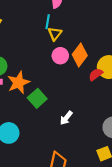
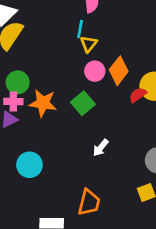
orange star: (19, 83) -> (43, 103), turned 30
green square: (37, 98) -> (83, 103), moved

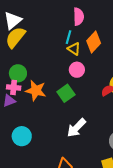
yellow triangle: (89, 44) -> (74, 49), turned -40
orange diamond: (119, 71) -> (94, 42), moved
white arrow: (101, 148) -> (76, 128), size x1.5

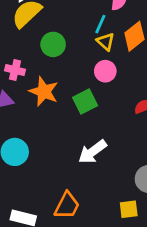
green circle: (18, 73) -> (53, 44), moved
pink cross: (14, 87) -> (15, 70), moved

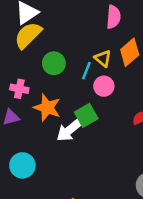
cyan line: (100, 24) -> (86, 71), moved
white arrow: (92, 152) -> (69, 130), moved

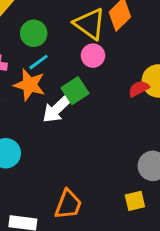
yellow triangle: (103, 58) -> (90, 24), size x1.6
cyan line: (86, 71) -> (38, 62), moved, turned 36

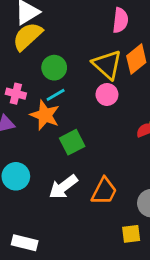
green square: (75, 91) -> (72, 142), moved
white arrow: (57, 109) -> (63, 187), moved
orange trapezoid: (68, 204) -> (104, 191), moved

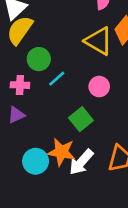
green circle: (54, 68) -> (39, 59), moved
pink circle: (107, 94) -> (99, 87), moved
orange star: (45, 115) -> (61, 152), moved

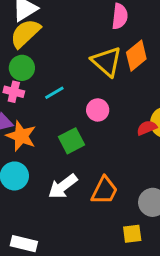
green circle: (39, 59) -> (22, 68), moved
orange star: (61, 152) -> (21, 136), moved

